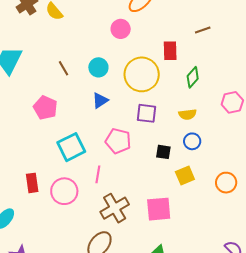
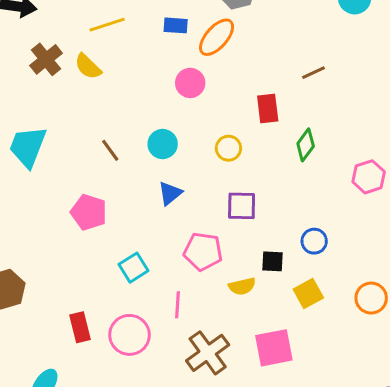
yellow circle: (142, 74) -> (228, 148), size x0.5
yellow semicircle: (188, 114) -> (242, 286), moved
cyan square: (71, 147) -> (134, 268), size x0.7

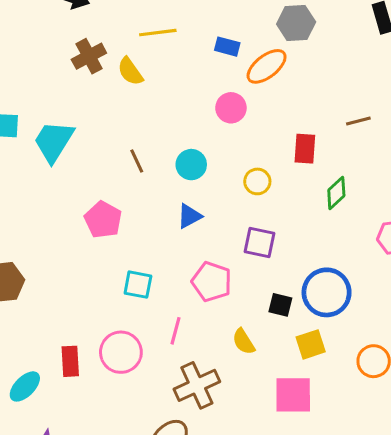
blue circle: (314, 241) -> (327, 292), size x1.8
cyan square: (134, 268) -> (138, 285), turned 32
yellow semicircle: (242, 286) -> (244, 342), moved, turned 60
red rectangle: (80, 327) -> (70, 361), moved
pink square: (274, 348) -> (293, 395), moved

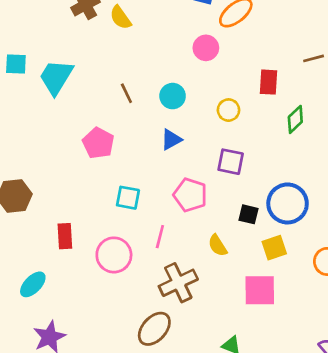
red rectangle: (70, 361) -> (65, 236), moved

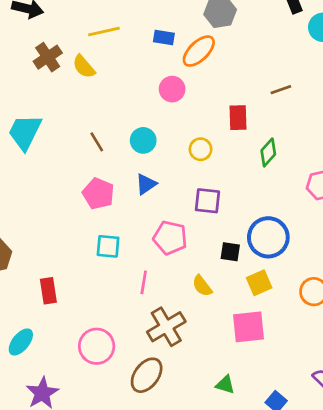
pink pentagon: (98, 143) -> (98, 194), moved
pink circle: (114, 255) -> (97, 346), moved

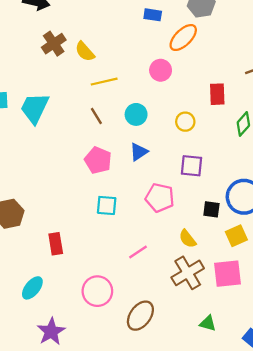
yellow line: (104, 32) -> (104, 82), moved
blue rectangle: (164, 38) -> (153, 15), moved
pink line: (144, 282) -> (138, 252), moved, turned 48
brown cross: (166, 327) -> (188, 273), moved

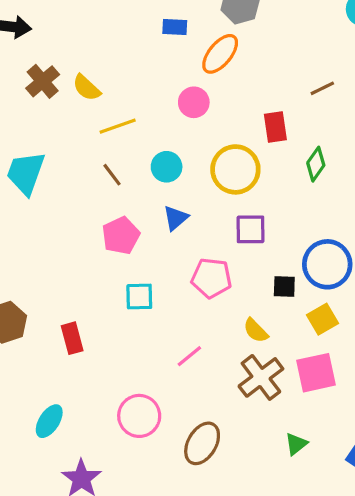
yellow circle: (185, 122) -> (235, 169), size x1.8
pink pentagon: (98, 160) -> (121, 236), turned 30
red rectangle: (56, 244) -> (72, 338), moved
green triangle: (208, 323) -> (296, 444), turned -48

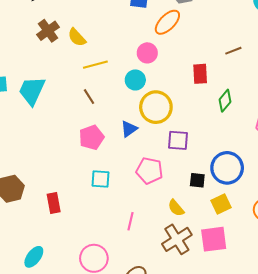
cyan circle: (167, 167) -> (135, 80), moved
yellow circle: (235, 169) -> (156, 107), moved
pink line: (189, 356) -> (130, 221), turned -42

